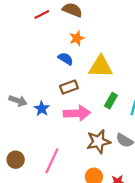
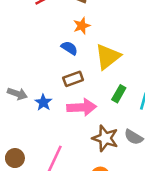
yellow triangle: (101, 67) -> (108, 57), turned -40
brown star: (98, 142) -> (105, 138), turned 30

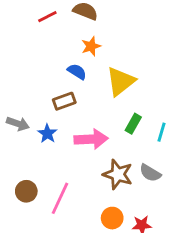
brown rectangle: (73, 79) -> (64, 101), moved
brown circle: (15, 158) -> (26, 191), moved

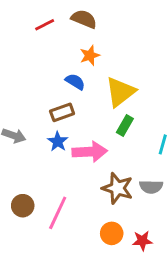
green rectangle: (133, 124) -> (125, 125), moved
blue star: (47, 134) -> (58, 141), moved
gray semicircle: (150, 173) -> (151, 187), turned -30

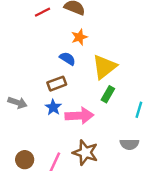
brown star: (118, 188) -> (85, 153), moved

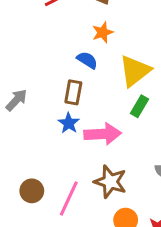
brown rectangle: (57, 84) -> (73, 92), turned -60
gray arrow: (18, 103) -> (16, 100), moved, turned -66

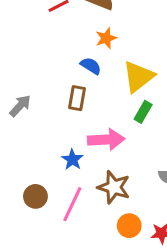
blue star: (69, 123) -> (72, 160), moved

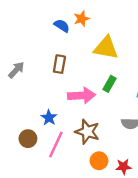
blue semicircle: (91, 66) -> (62, 26), moved
yellow triangle: (138, 77) -> (106, 48), turned 48
green rectangle: (143, 112) -> (109, 84), moved
blue star: (72, 160) -> (49, 118), moved

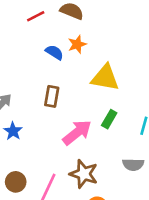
pink arrow: (82, 96) -> (77, 132), turned -36
blue star: (49, 118) -> (13, 131), moved

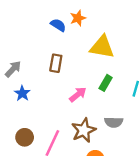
pink arrow: (77, 132) -> (78, 94), size x0.7
gray semicircle: (133, 165) -> (114, 122), moved
brown star: (84, 174) -> (84, 130), turned 30

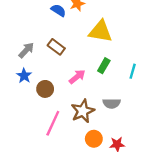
brown rectangle: (56, 63) -> (56, 47), turned -63
gray arrow: (13, 69) -> (26, 50), moved
brown circle: (25, 137) -> (45, 89), moved

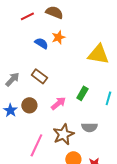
yellow triangle: (100, 31) -> (98, 54), moved
blue star: (24, 76) -> (10, 110), moved
brown circle: (45, 89) -> (29, 105), moved

